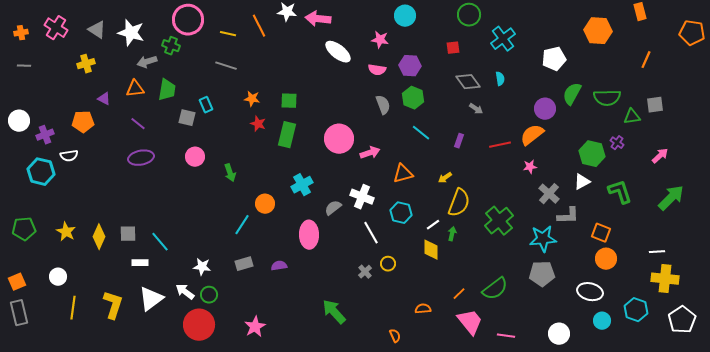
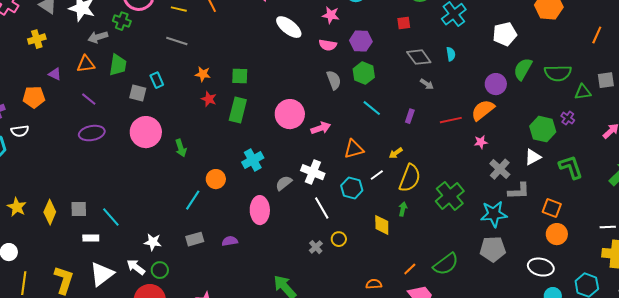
pink circle: (195, 157) -> (146, 132), size x1.6
white line: (433, 225) -> (377, 175), moved

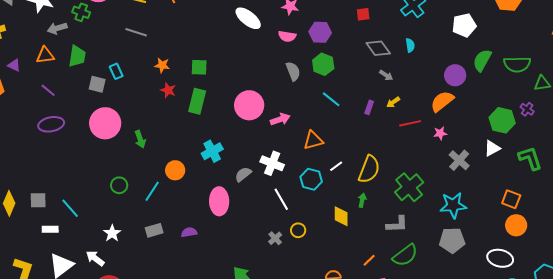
red line: (451, 120) -> (410, 123), moved
yellow arrow: (396, 153) -> (393, 102), moved
gray L-shape: (519, 191) -> (397, 224), moved
white star: (153, 242) -> (112, 233), turned 30
green circle: (160, 270) -> (119, 185), moved

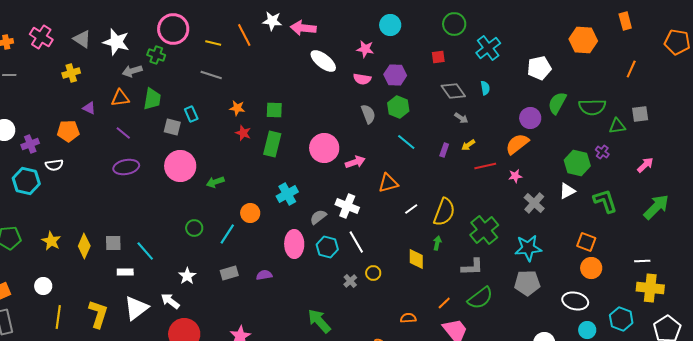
green arrow: (140, 139) -> (215, 182), turned 90
cyan hexagon: (311, 179) -> (327, 247), moved

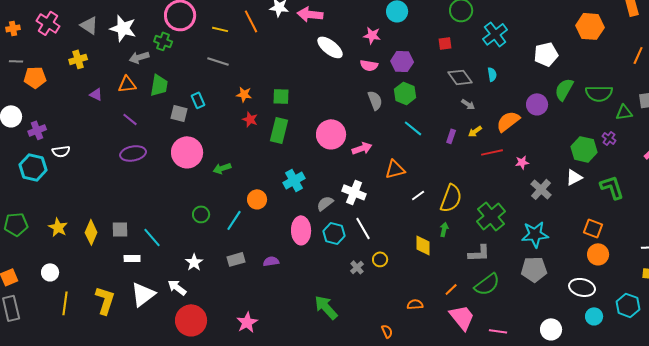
orange pentagon: (68, 131) -> (35, 77), moved
orange semicircle: (517, 144) -> (508, 121), moved

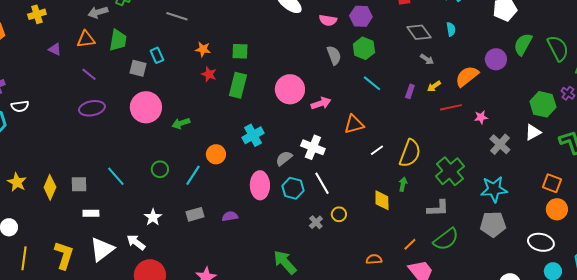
green semicircle: (599, 93) -> (558, 48), turned -116
cyan line: (152, 237) -> (116, 176), moved

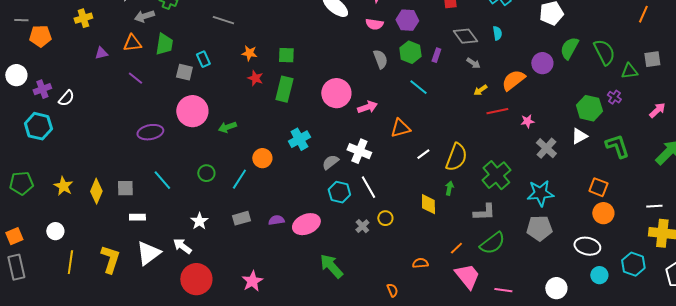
purple triangle: (55, 49) -> (101, 53), turned -40
purple rectangle: (410, 91) -> (436, 55), moved
white semicircle: (20, 106) -> (66, 98), moved, turned -42
purple ellipse: (92, 108) -> (150, 132), moved
pink ellipse: (260, 185) -> (306, 224), moved, turned 68

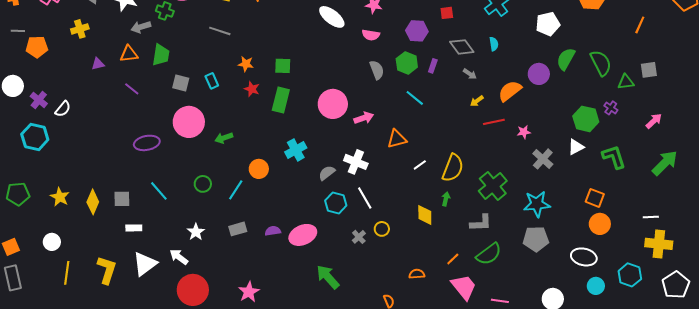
purple hexagon: (407, 20) -> (417, 31), moved
cyan rectangle: (203, 59) -> (212, 81), moved
purple cross: (42, 89) -> (39, 100), turned -30

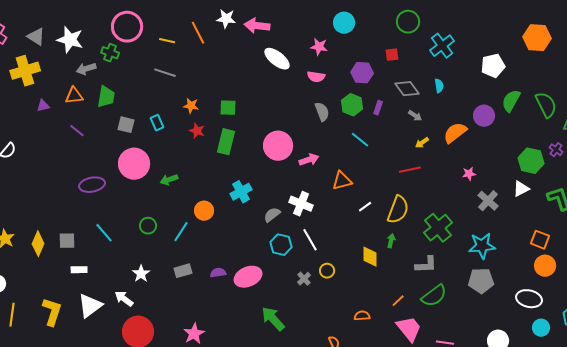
yellow cross: (80, 29) -> (25, 71), size x1.6
red line: (494, 122) -> (410, 170), moved

